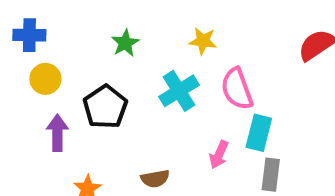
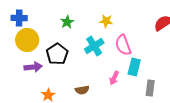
yellow circle: (45, 79) -> (27, 40), size x1.5
purple arrow: (57, 133) -> (33, 67), turned 84
gray rectangle: (271, 175) -> (150, 88), moved

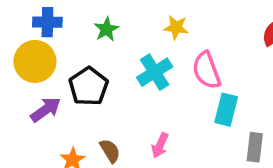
blue cross: (19, 18) -> (47, 22), moved
purple arrow: (33, 67) -> (46, 110), turned -30
pink arrow: (114, 78) -> (160, 145), moved
brown semicircle: (82, 90) -> (110, 151), moved, turned -112

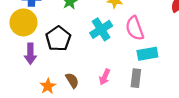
purple arrow: (46, 110) -> (30, 54), turned 126
cyan rectangle: (226, 110) -> (147, 54), turned 66
gray rectangle: (255, 147) -> (136, 78), moved

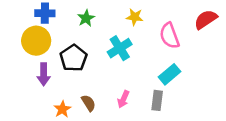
pink semicircle: (135, 28) -> (170, 36), moved
cyan rectangle: (147, 54) -> (170, 74), turned -30

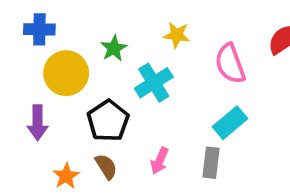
green star: (86, 18) -> (114, 48), moved
yellow circle: (36, 41) -> (66, 73), moved
black pentagon: (74, 58) -> (108, 121), moved

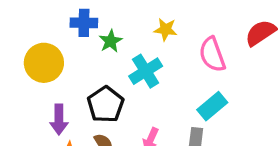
blue cross: (39, 29) -> (84, 23), moved
yellow circle: (66, 73) -> (44, 63), moved
purple arrow: (38, 123) -> (59, 119), moved

